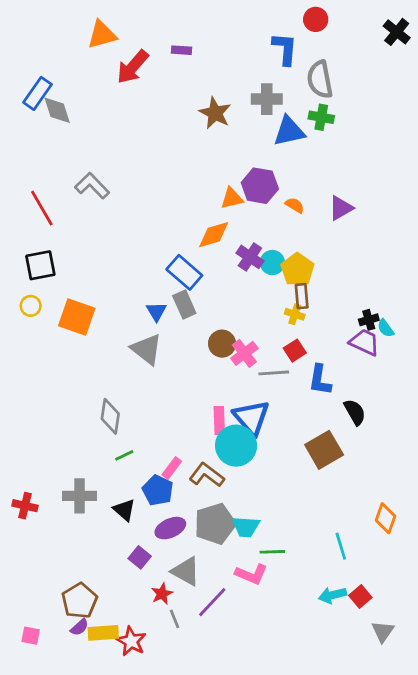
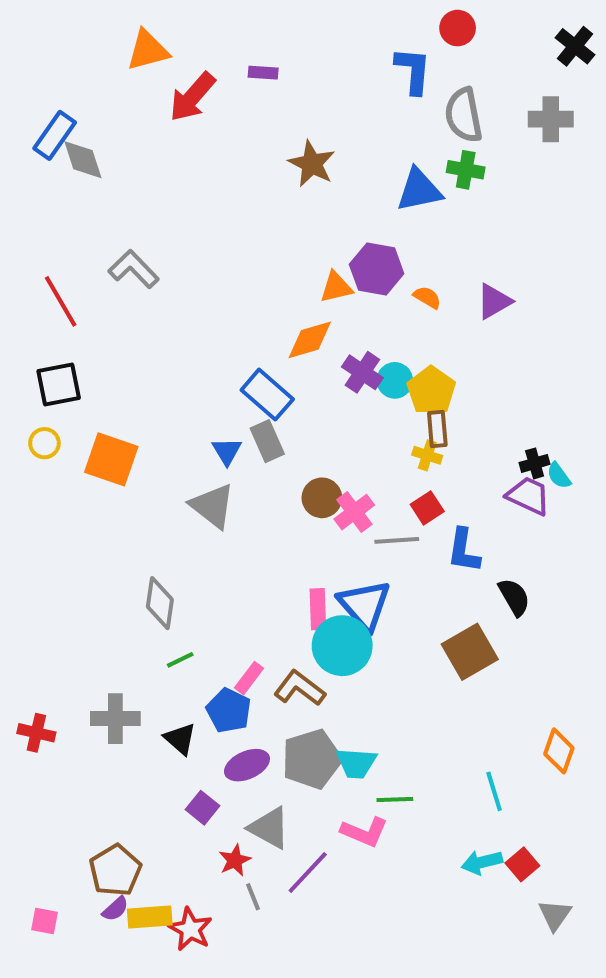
gray cross: (267, 99) -> (551, 119), moved

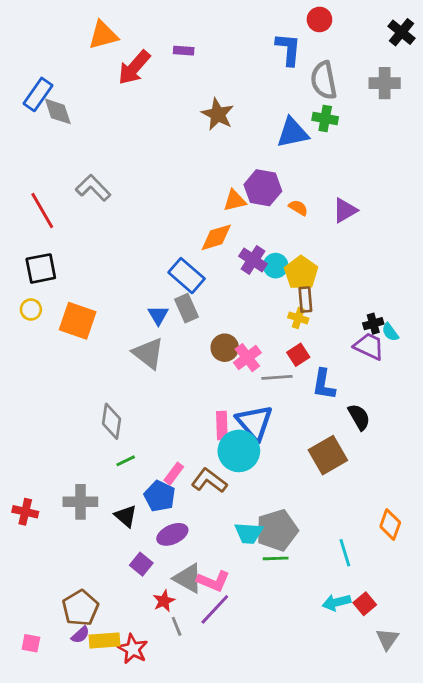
gray pentagon: (312, 759) -> (277, 530), moved
pink L-shape: (364, 832) -> (213, 581), moved

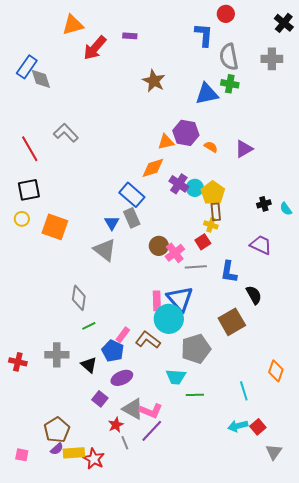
black cross: (373, 324) -> (264, 204), moved
cyan semicircle: (390, 332) -> (286, 209), moved
red square: (298, 355) -> (203, 242), moved
gray pentagon: (277, 530) -> (196, 349), moved

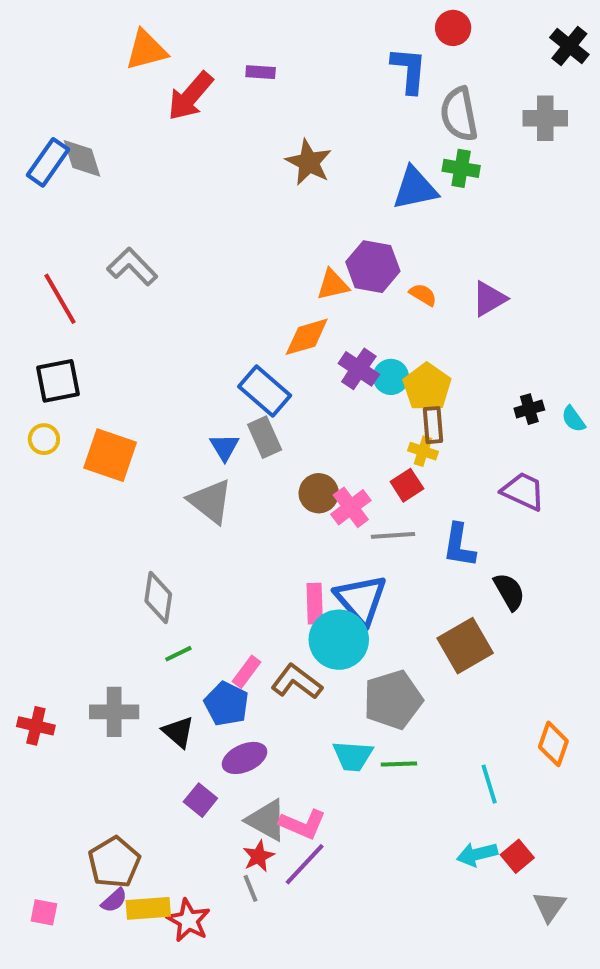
blue rectangle: (27, 67) -> (48, 162), moved
green line: (195, 395) -> (399, 764), moved
red star: (116, 425) -> (259, 856), moved

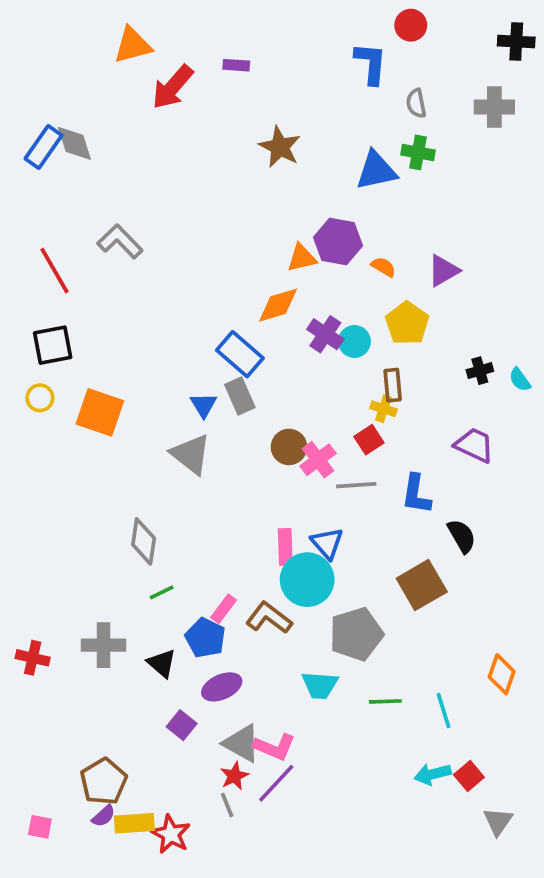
black cross: (569, 46) -> (516, 42), turned -36
gray semicircle: (459, 114) -> (416, 103), size x0.6
yellow pentagon: (427, 387) -> (407, 323), moved
blue triangle: (361, 600) -> (327, 543), size x0.7
green line: (399, 764) -> (385, 701), moved

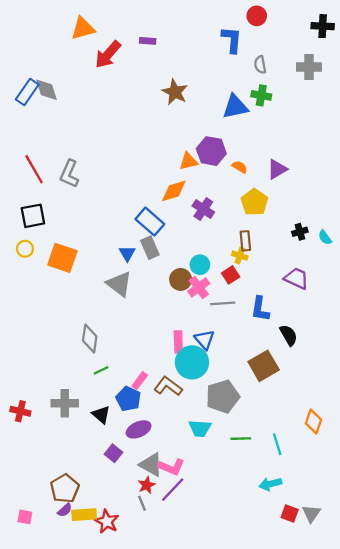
gray L-shape: (120, 242) -> (69, 174), moved, turned -112
cyan circle: (354, 341) -> (200, 265), moved
red square: (469, 776) -> (290, 514), moved, turned -30

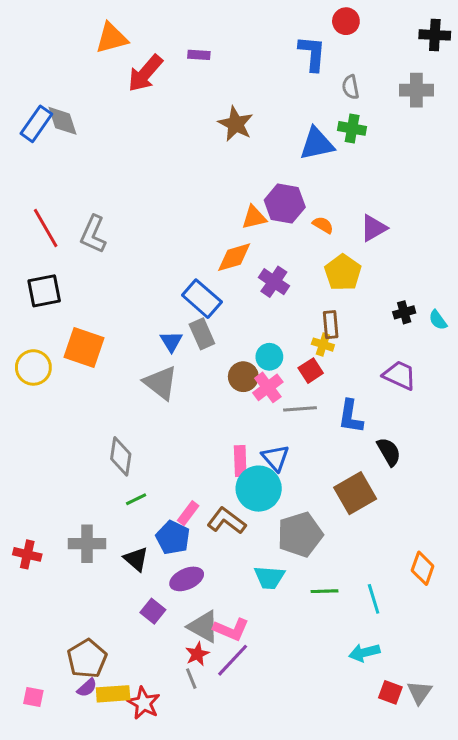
yellow circle: (25, 249) -> (33, 367), moved, size x1.5

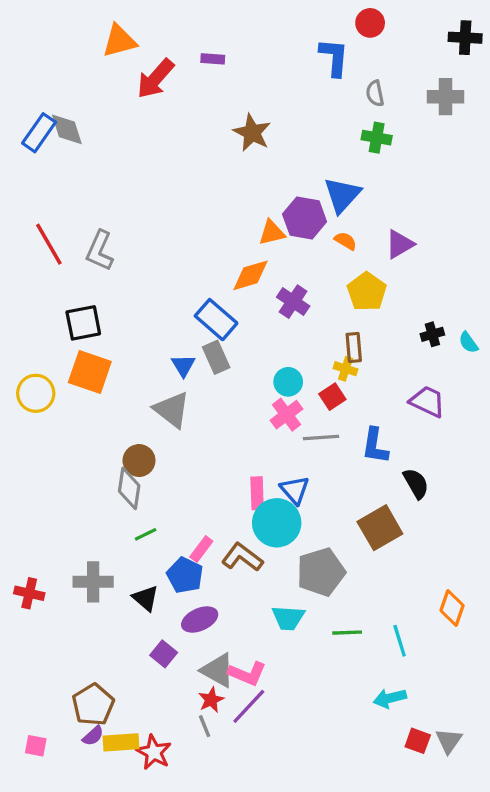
blue triangle: (317, 144) -> (342, 195), moved, turned -36
black square: (44, 291) -> (83, 323), moved
brown circle: (243, 377) -> (139, 461), moved

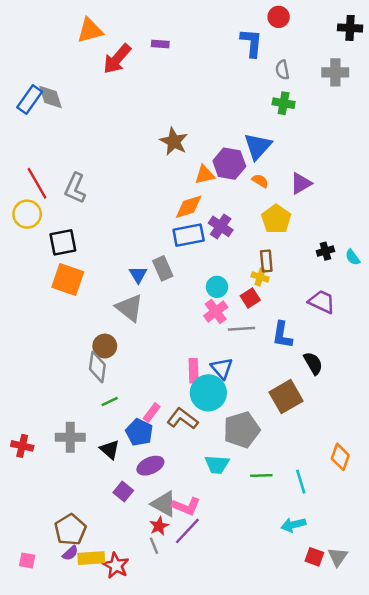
brown star: (252, 133) -> (174, 141), moved
blue rectangle: (216, 320) -> (189, 235), moved, turned -52
yellow circle: (36, 393) -> (27, 214), moved

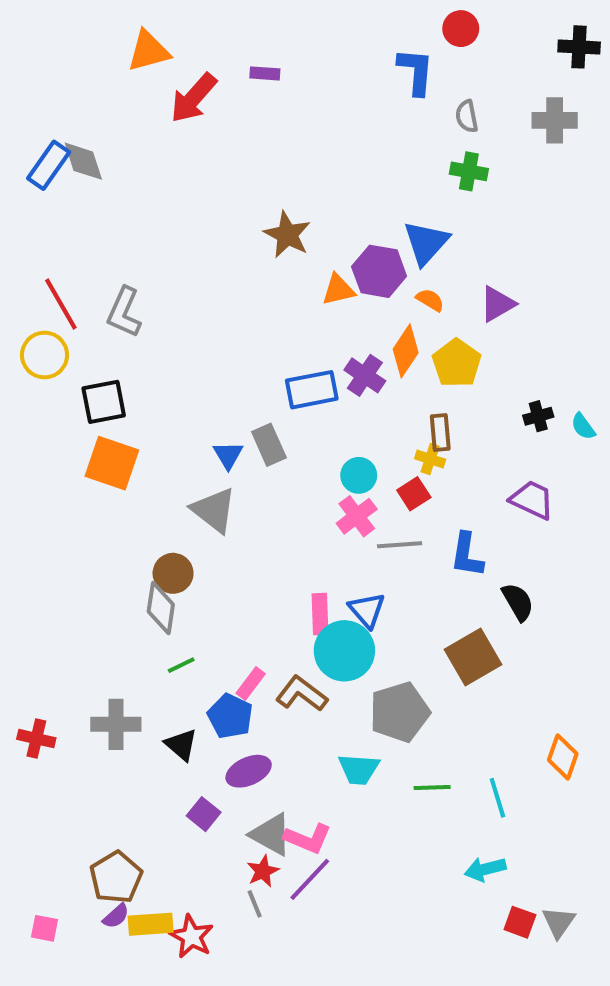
orange diamond: (189, 207) -> (406, 351), moved, turned -40

